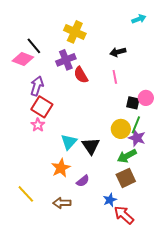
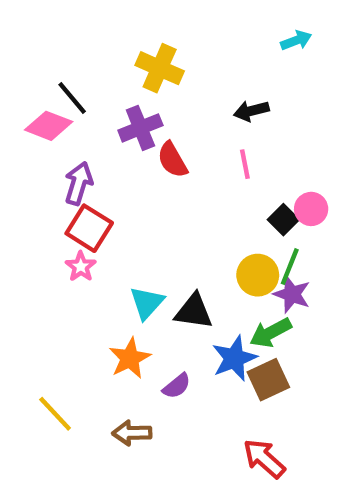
black square: (133, 103) -> (283, 220), turned 32
black triangle: (91, 146) -> (194, 311), turned -48
blue star: (110, 200) -> (234, 358), moved, size x1.5

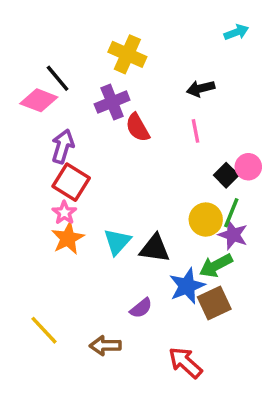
orange star: (130, 358) -> (68, 238), moved
red arrow: (264, 459) -> (185, 363), moved

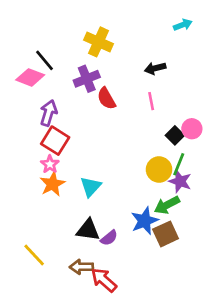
black triangle: (155, 248) -> (88, 230), moved
red arrow: (185, 363) -> (104, 280), moved

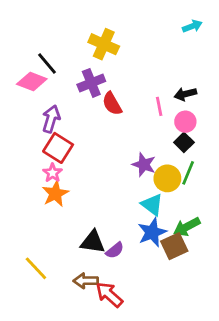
black arrow: (155, 68) -> (185, 94), moved
pink circle: (192, 129) -> (185, 122), moved
purple star: (180, 181) -> (144, 165), moved
cyan triangle: (91, 187) -> (152, 205), moved, turned -35
green arrow: (167, 205) -> (187, 227), moved

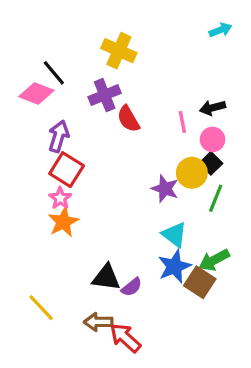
yellow circle: (167, 178) -> (192, 173), moved
brown square: (174, 246) -> (200, 282), turned -32

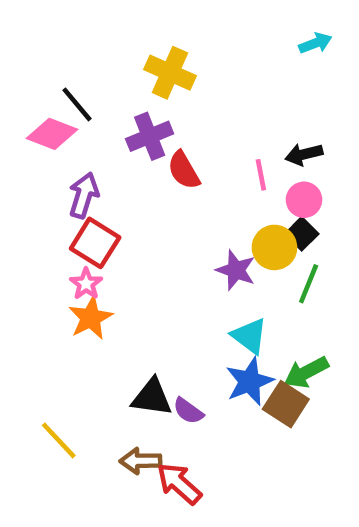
purple semicircle: (132, 287) -> (188, 411), turned 75

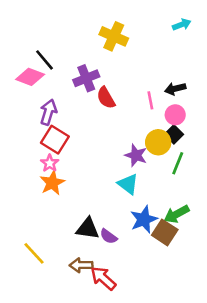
yellow cross: (170, 73) -> (114, 36), moved
cyan triangle: (249, 336) -> (128, 184), moved

